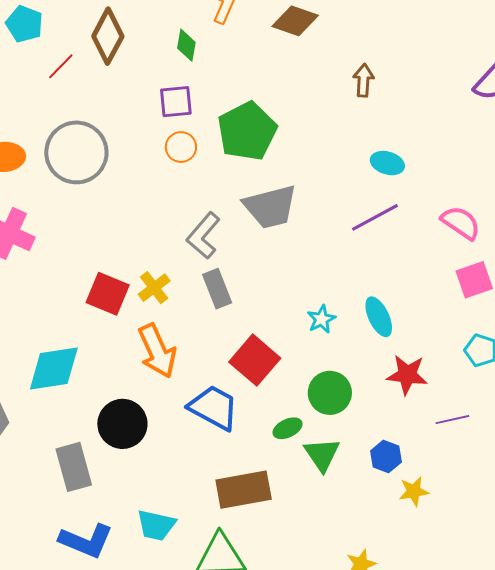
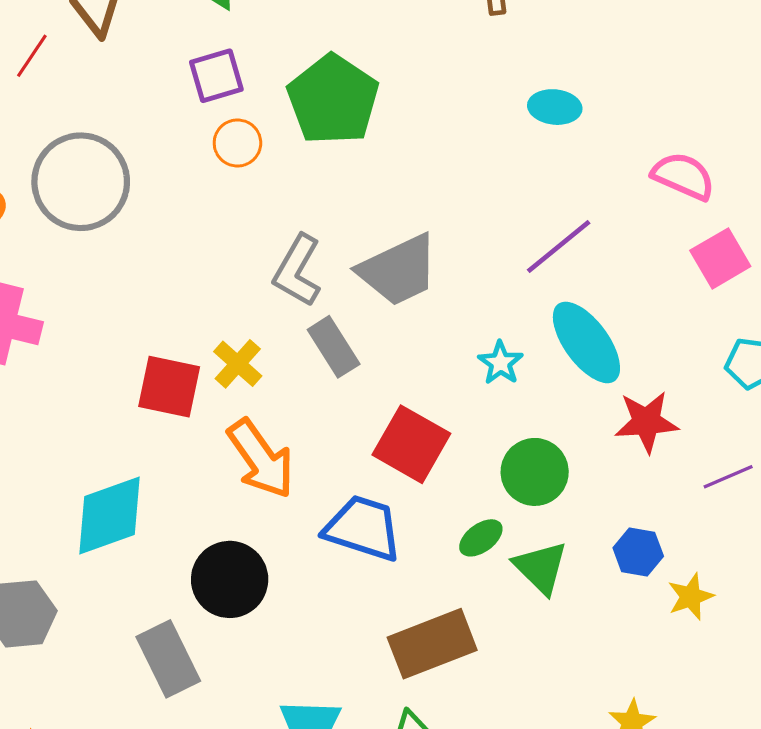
gray trapezoid: (270, 207) -> (398, 270), moved
purple line: (375, 217) -> (559, 246), moved
cyan ellipse: (379, 317) -> (586, 342), size x1.4

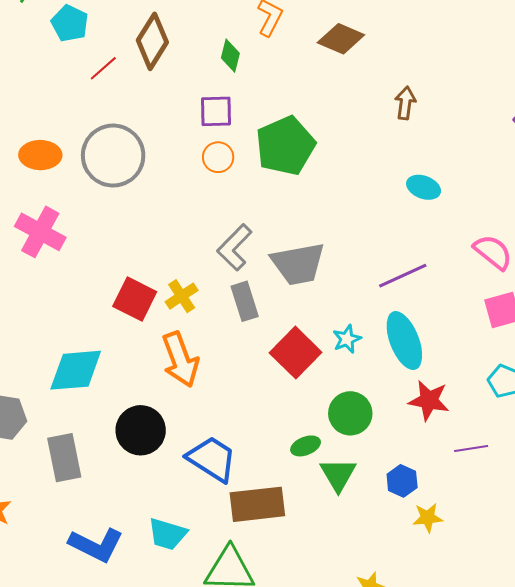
red square: (411, 444) -> (296, 353), moved
blue trapezoid: (363, 528) -> (212, 459), moved
gray rectangle: (168, 659) -> (64, 458), moved

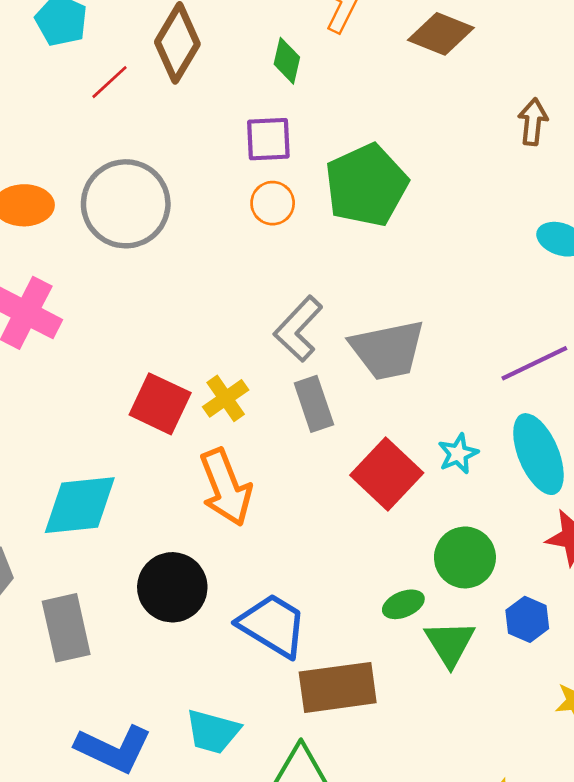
blue hexagon: (402, 481) -> (527, 619), moved

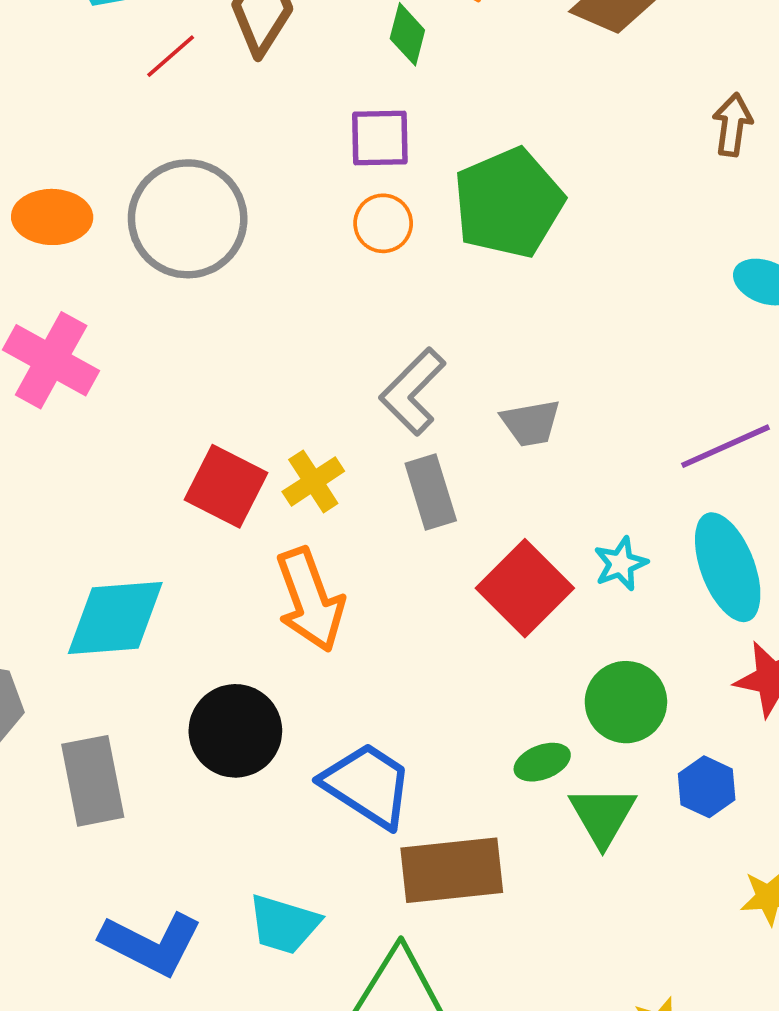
gray trapezoid: (388, 350) -> (531, 423), size x0.6

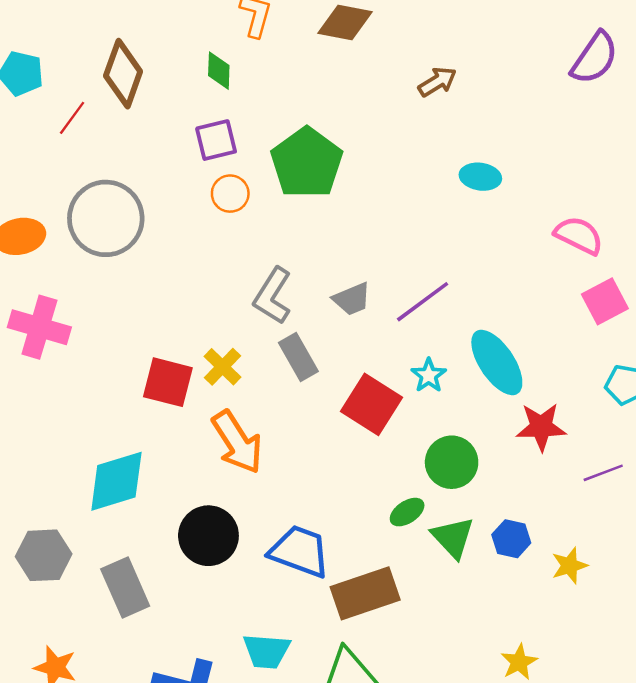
brown arrow: (732, 125) -> (437, 82), turned 63
purple line: (726, 446) -> (423, 302), moved
blue hexagon: (707, 787) -> (511, 539), moved

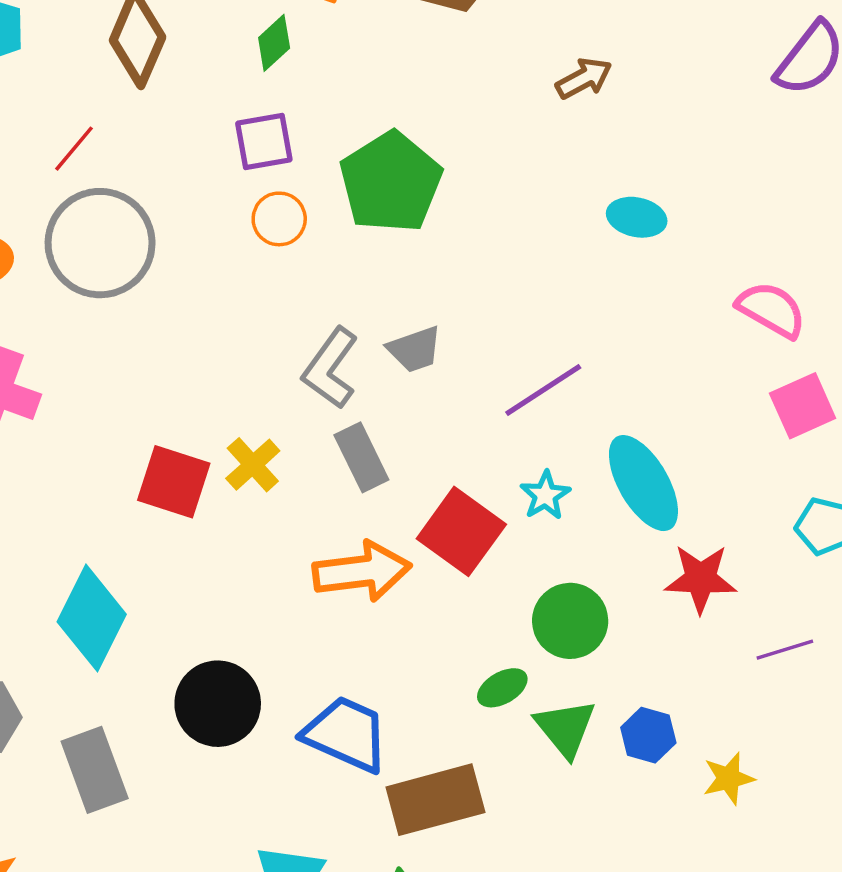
green diamond: (219, 71) -> (274, 43), turned 42
red line: (72, 118) -> (74, 149), moved
gray trapezoid: (352, 299) -> (415, 349), moved
orange arrow: (237, 442) -> (362, 571), moved, turned -68
cyan diamond: (116, 481) -> (92, 618), turned -50

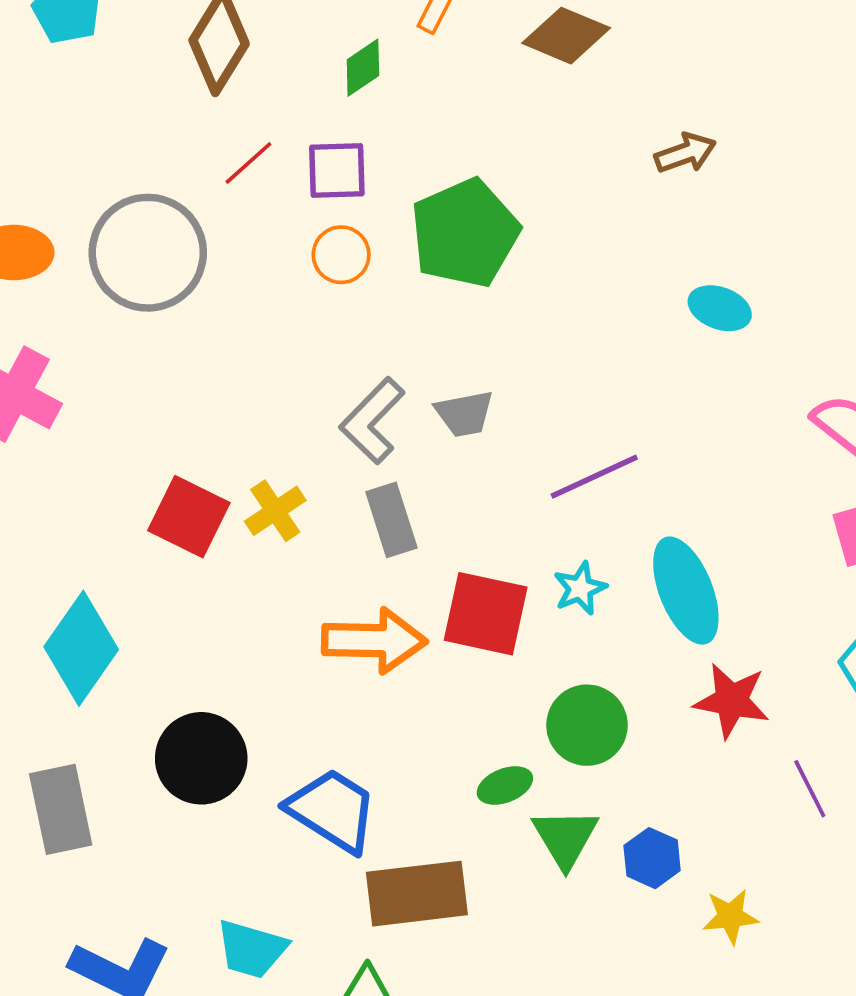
red line: (74, 149) -> (248, 163), moved
red square: (461, 531) -> (486, 614), turned -32
purple line: (785, 650) -> (810, 789), turned 72

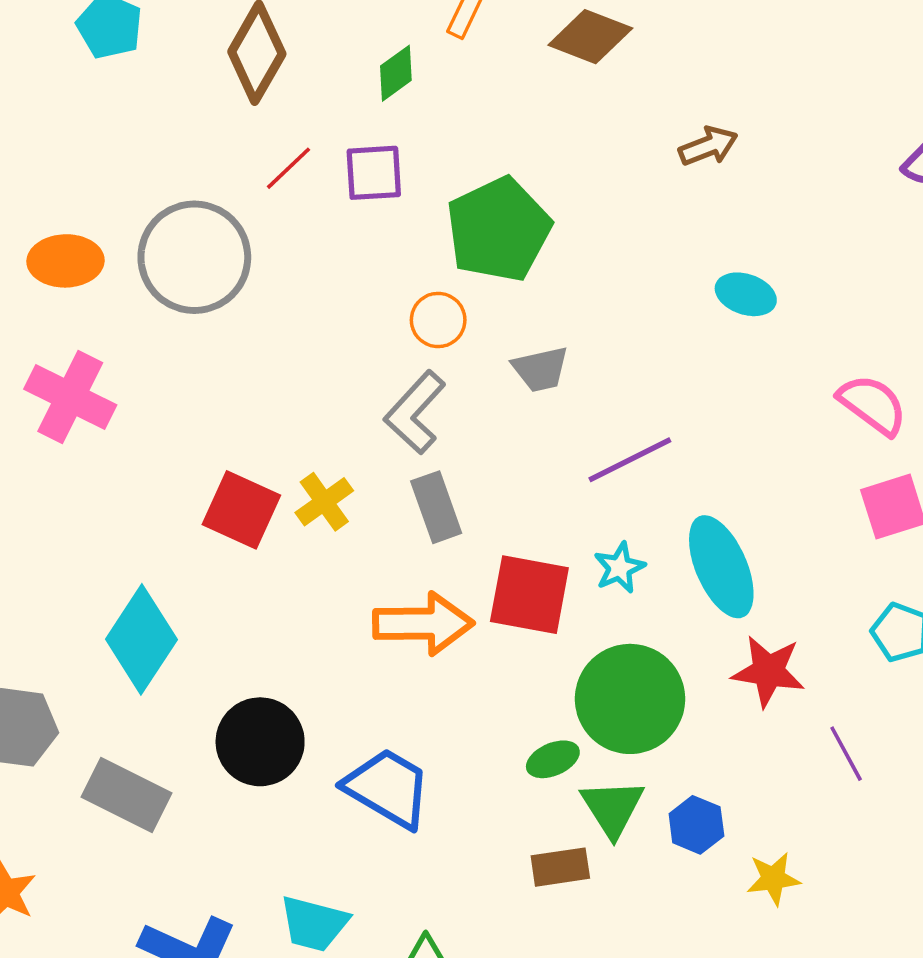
orange circle: (341, 255) -> (438, 320), moved
gray trapezoid: (464, 414) -> (540, 369), moved
green circle: (587, 725) -> (630, 699), size x1.4
gray rectangle: (61, 809) -> (127, 795), turned -50
brown rectangle: (417, 894) -> (560, 867), moved, size x0.6

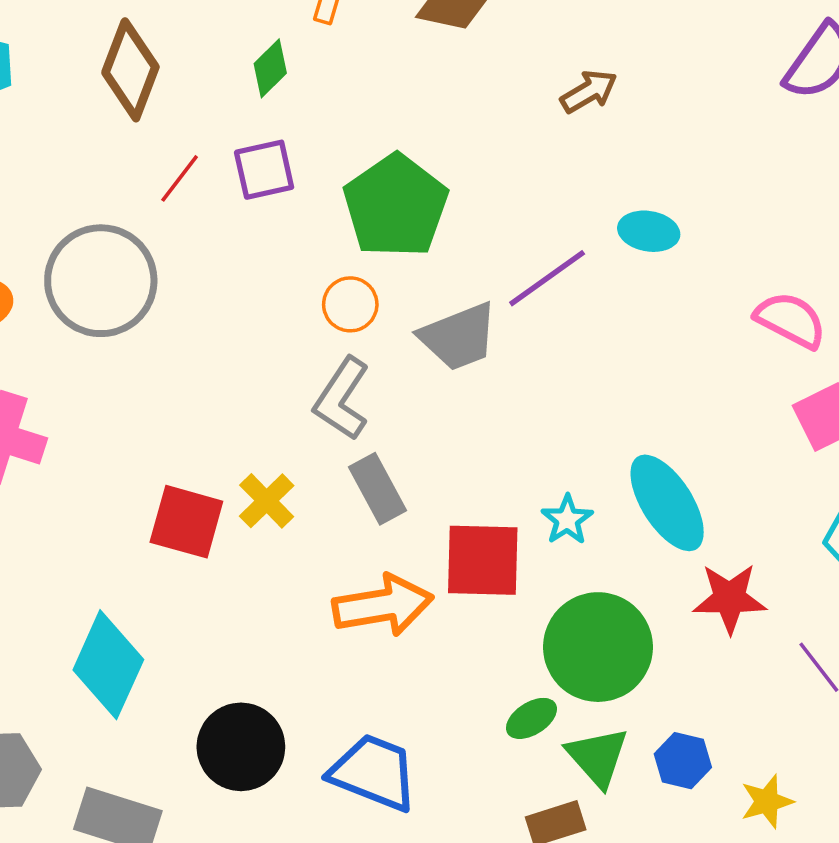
gray trapezoid: (540, 369) -> (459, 337), size x1.4
purple line: (630, 460) -> (547, 278), moved

